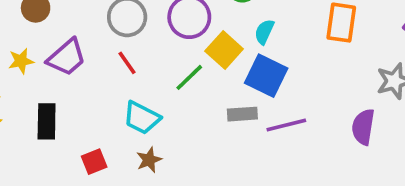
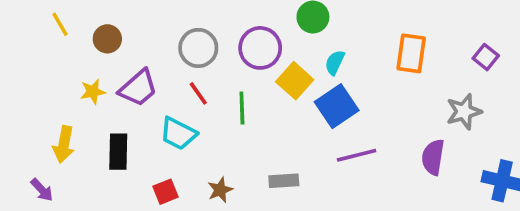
blue square: (266, 76) -> (337, 106), turned 30
green line: (189, 77) -> (242, 108), moved, turned -48
gray rectangle: (242, 114) -> (284, 181), moved
cyan trapezoid: (142, 118) -> (178, 133), moved

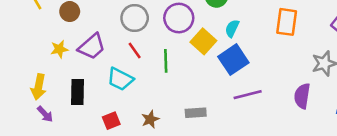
purple arrow: (42, 190) -> (45, 114), moved

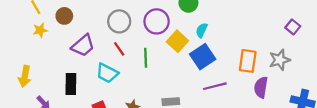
orange rectangle: (287, 22) -> (248, 61), moved
yellow star: (59, 49) -> (40, 30), moved
yellow arrow: (38, 87) -> (25, 76), moved

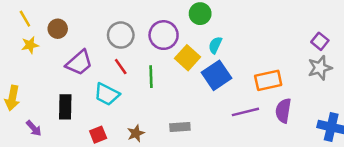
gray star: (280, 60) -> (320, 68), moved
orange rectangle: (248, 61) -> (268, 80), turned 70
purple line: (215, 86) -> (245, 112), moved

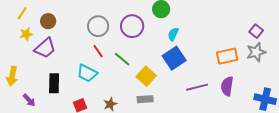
yellow line: (25, 19) -> (22, 13), turned 64
yellow square: (188, 58) -> (146, 76), moved
purple trapezoid: (79, 63) -> (45, 48), moved
green line: (151, 77) -> (122, 59), turned -48
orange rectangle: (268, 80) -> (227, 56), moved

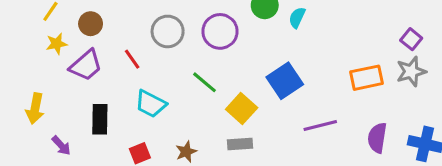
cyan semicircle: (173, 34) -> (297, 18), moved
red line: (98, 51) -> (132, 59), moved
purple semicircle: (227, 86) -> (377, 138), moved

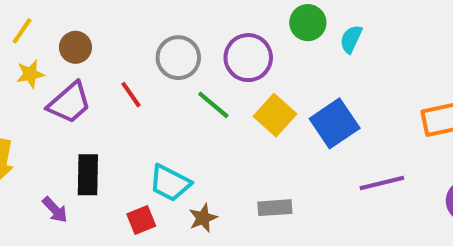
green line: (205, 82) -> (213, 105), moved
cyan trapezoid: (151, 104) -> (170, 183), moved
yellow square: (242, 108) -> (275, 115), moved
purple arrow: (61, 145) -> (55, 210), moved

